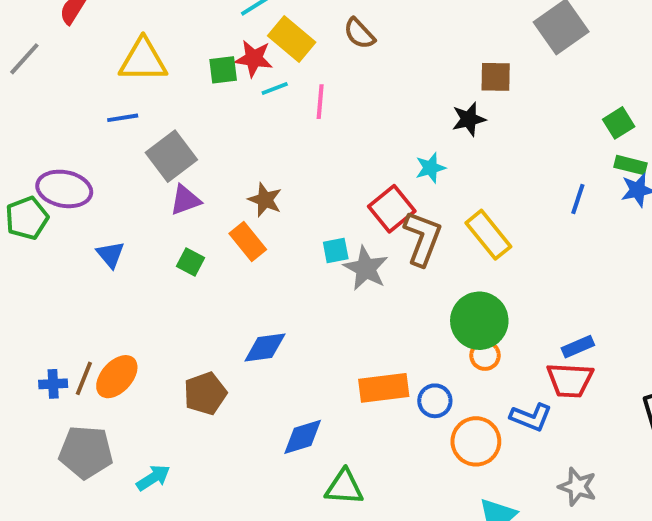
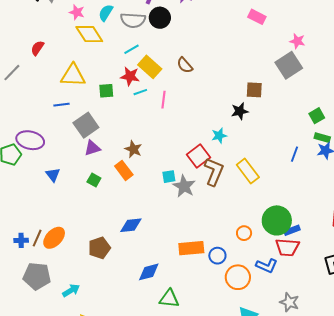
green square: (223, 70) -> (106, 91), moved
green circle: (479, 321) -> (277, 220), moved

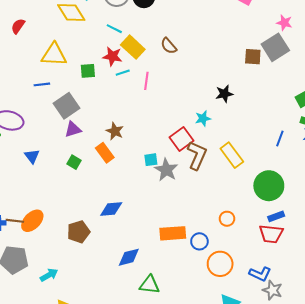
cyan line: (131, 49) -> (114, 29), turned 56
brown square: (254, 90) -> (253, 57), moved
green circle: (277, 220) -> (269, 186), moved
brown line: (37, 238) -> (15, 221), turned 72
blue L-shape: (267, 266) -> (260, 274), moved

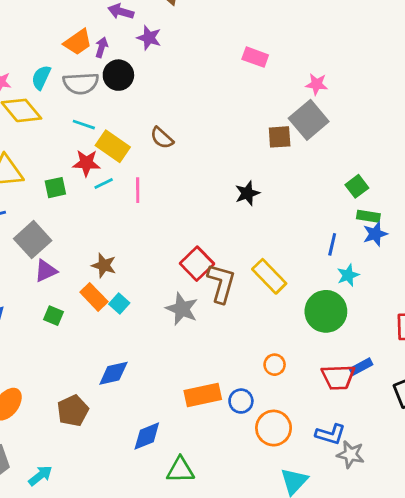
cyan star: (203, 118) -> (348, 275), moved
cyan square: (151, 160) -> (119, 303), moved, turned -32
blue rectangle: (276, 216) -> (361, 367), moved

